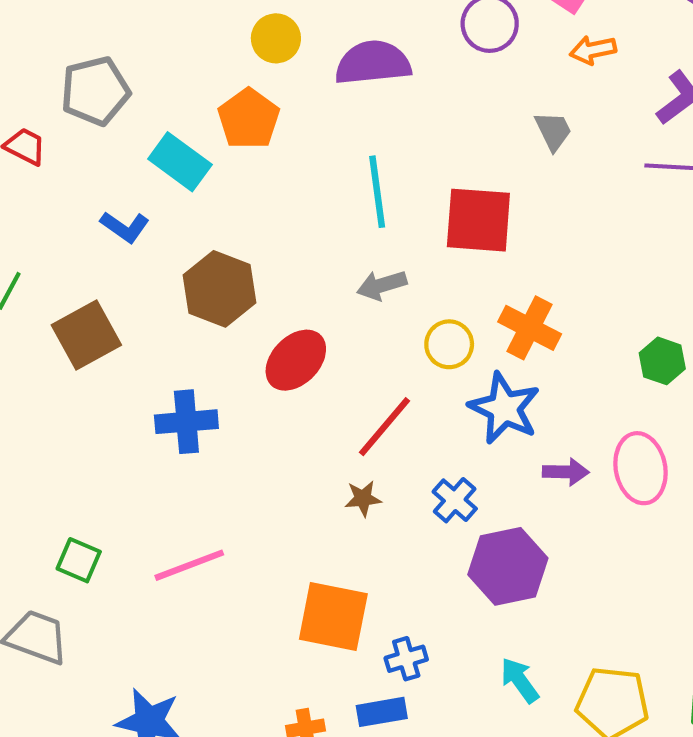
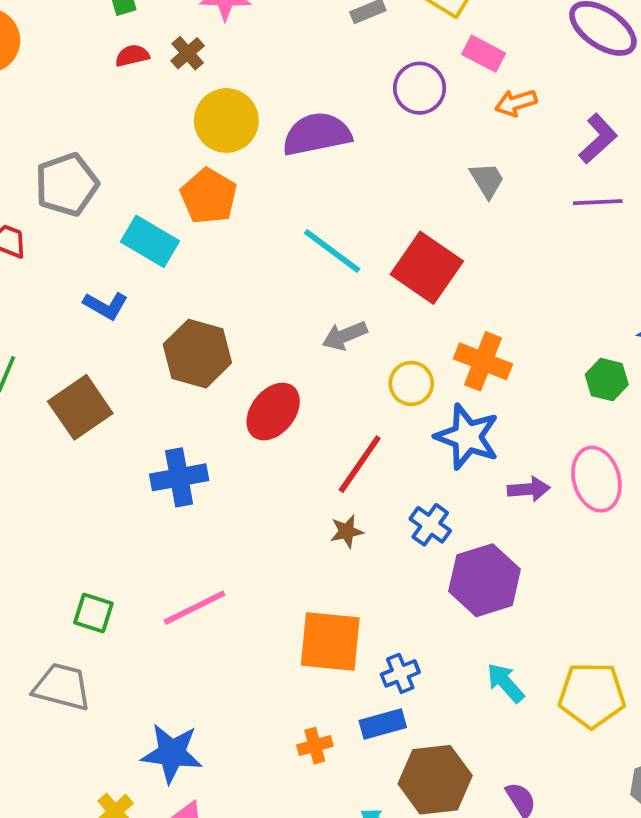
yellow circle: (276, 38) -> (226, 121), size x1.4
cyan line: (377, 192) -> (332, 251), turned -40
red square: (478, 220) -> (427, 268), turned 36

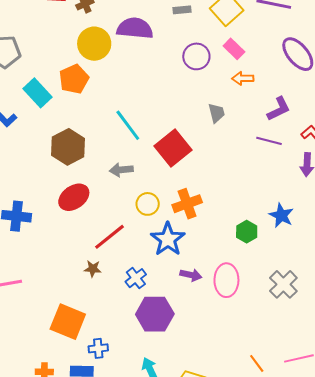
purple semicircle: (317, 134) -> (135, 28), moved
brown hexagon: (197, 354) -> (68, 147), moved
orange cross: (483, 361) -> (187, 204), turned 32

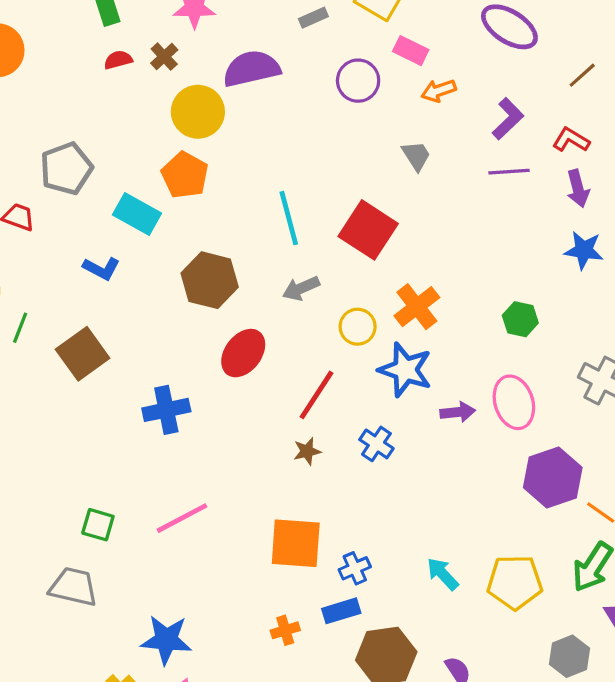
cyan line: (128, 125) -> (289, 218), turned 40
blue star: (281, 215) -> (584, 250), moved
purple hexagon: (155, 314) -> (553, 477), moved

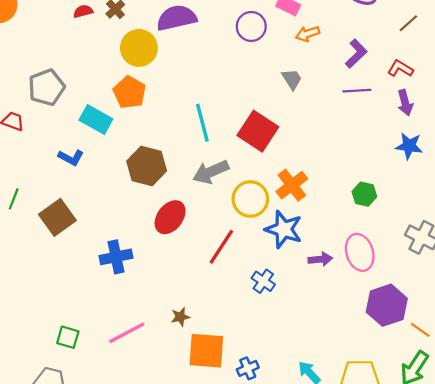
gray arrow: (301, 288) -> (211, 172), size x1.4
yellow circle: (358, 327) -> (250, 199), size x1.4
brown star: (307, 451) -> (180, 317), moved

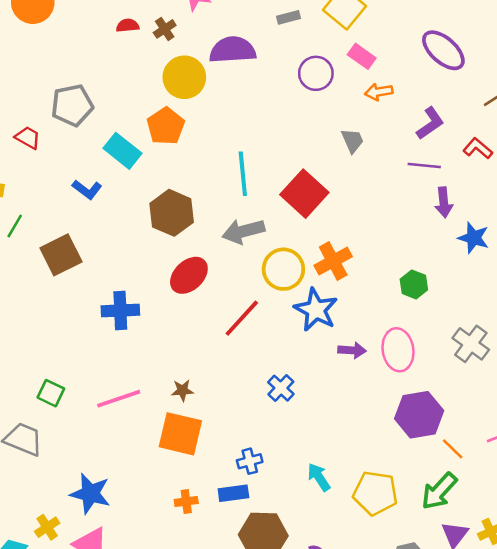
purple arrow: (405, 103) -> (444, 202), moved
blue cross: (263, 281) -> (281, 388), moved
orange square: (206, 351) -> (180, 434), moved

